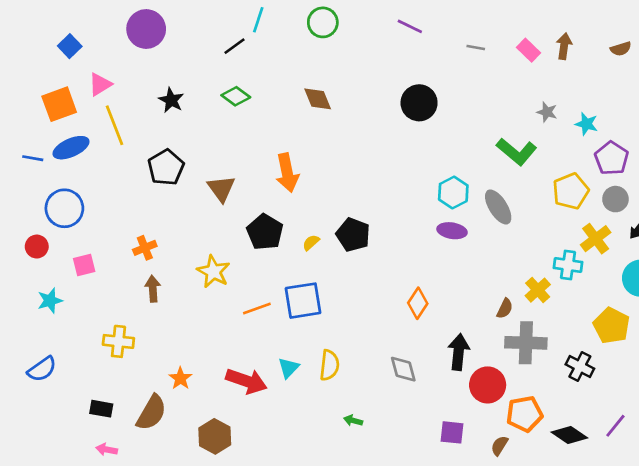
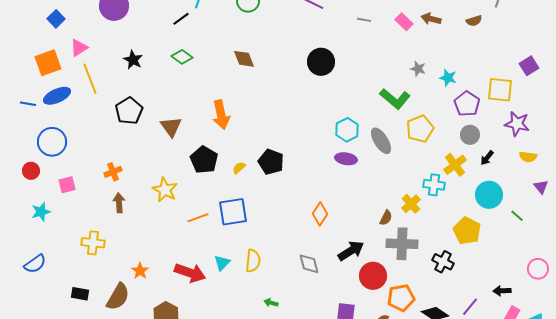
brown arrow: (564, 46) -> (431, 19), turned -84
yellow pentagon: (571, 191) -> (420, 129), moved
black arrow: (459, 352) -> (351, 251), turned 52

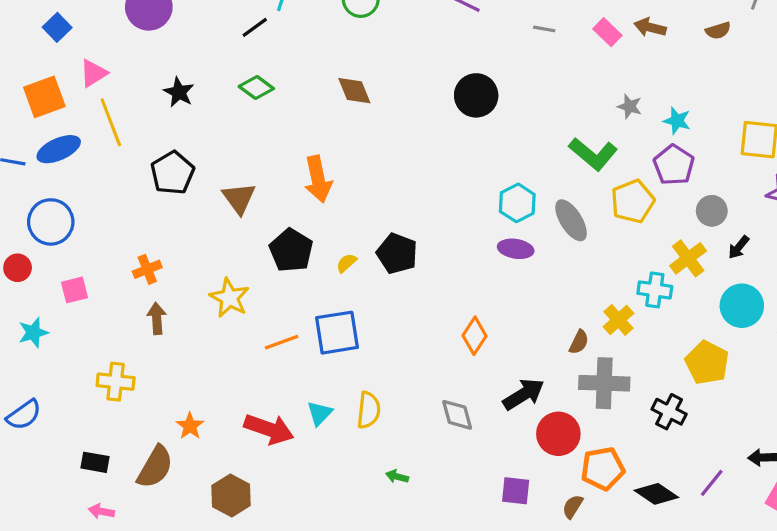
purple pentagon: (467, 104) -> (674, 165), moved

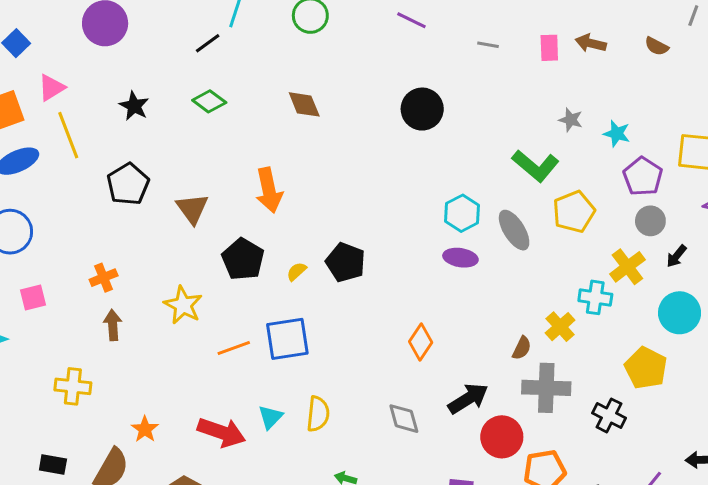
brown semicircle: (718, 31) -> (657, 46), turned 45
pink rectangle: (607, 32) -> (549, 48), turned 44
purple pentagon: (674, 165) -> (643, 176), moved

